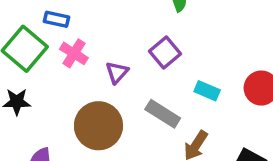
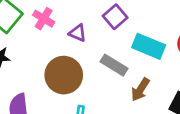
purple triangle: (117, 72) -> (78, 33), turned -48
cyan rectangle: (207, 91) -> (149, 46), size x1.6

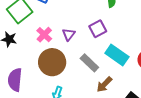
pink cross: (44, 19) -> (44, 35), moved
purple triangle: (78, 33) -> (69, 34), turned 32

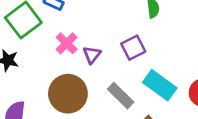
pink cross: (44, 35) -> (67, 43), moved

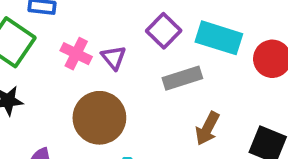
cyan rectangle: (160, 85) -> (219, 38), moved
gray rectangle: (121, 96) -> (182, 78), moved, turned -44

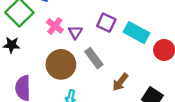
purple square: (164, 31) -> (106, 23), turned -30
gray rectangle: (182, 78) -> (94, 58), moved, turned 60

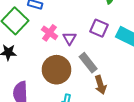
brown arrow: (120, 82) -> (100, 85), moved, turned -54

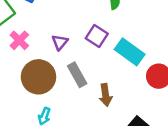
pink cross: (50, 33) -> (19, 40), moved
brown arrow: (100, 85) -> (106, 95), moved

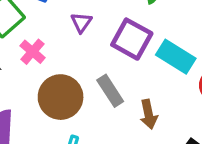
purple square: (97, 36) -> (132, 39), size x1.4
purple triangle: (60, 42) -> (81, 22), moved

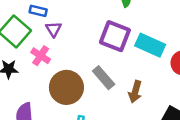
purple triangle: (81, 22) -> (54, 29), moved
brown arrow: (149, 114) -> (135, 92), turned 35

